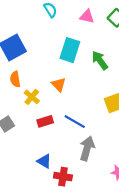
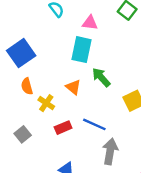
pink triangle: (87, 16) -> (90, 23), moved
green arrow: (100, 60) -> (101, 77), moved

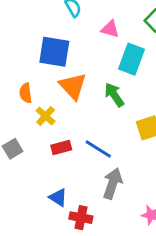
cyan rectangle: (81, 50) -> (132, 59), moved
blue square: (21, 53) -> (54, 52), moved, turned 36
orange triangle: (73, 87) -> (73, 86), moved, size x1.5

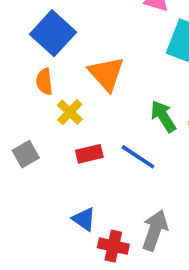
blue square: (54, 52) -> (53, 33), moved, turned 32
green arrow: (114, 95) -> (163, 116), moved
gray arrow: (113, 183) -> (155, 230), moved

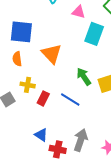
blue square: (53, 33) -> (21, 32), turned -35
yellow cross: (70, 112) -> (28, 85), moved, turned -32
red rectangle: (89, 154) -> (43, 98), turned -48

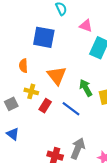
blue square: (21, 32) -> (44, 37), moved
orange triangle: (51, 54) -> (57, 75), moved
blue triangle: (41, 135) -> (13, 134), moved

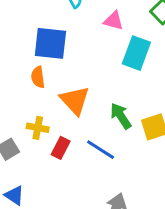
orange semicircle: (23, 66) -> (38, 77), moved

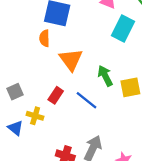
yellow cross: (38, 128) -> (35, 116), moved

